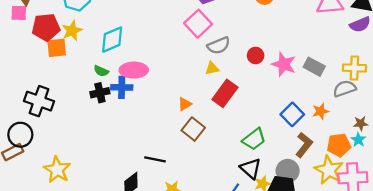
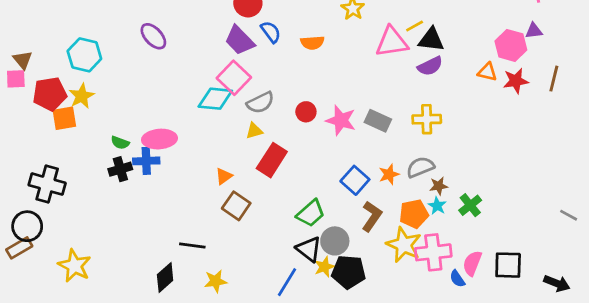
cyan diamond: (112, 40) -> (215, 99), moved, turned 32
gray semicircle: (345, 89) -> (420, 167), moved
gray circle: (288, 171) -> (335, 241), moved

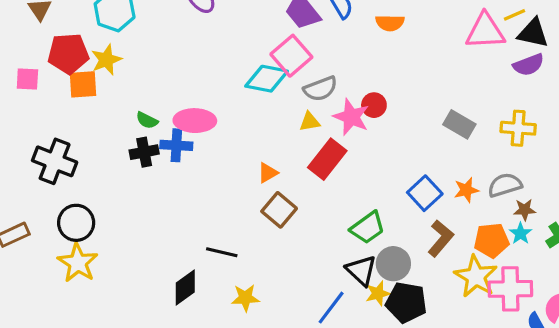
pink square: (16, 79) -> (27, 79), moved
pink star: (341, 120) -> (351, 117), moved
black circle: (27, 226) -> (76, 223), moved

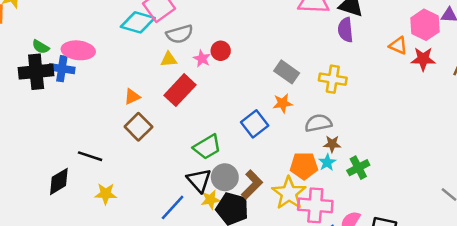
purple semicircle: (529, 65) -> (345, 30), turned 100
pink star: (351, 117) -> (202, 59), size x0.6
black cross: (144, 152) -> (36, 72), size x1.5
orange star: (466, 190) -> (283, 103), moved
brown L-shape: (441, 238) -> (252, 185), moved

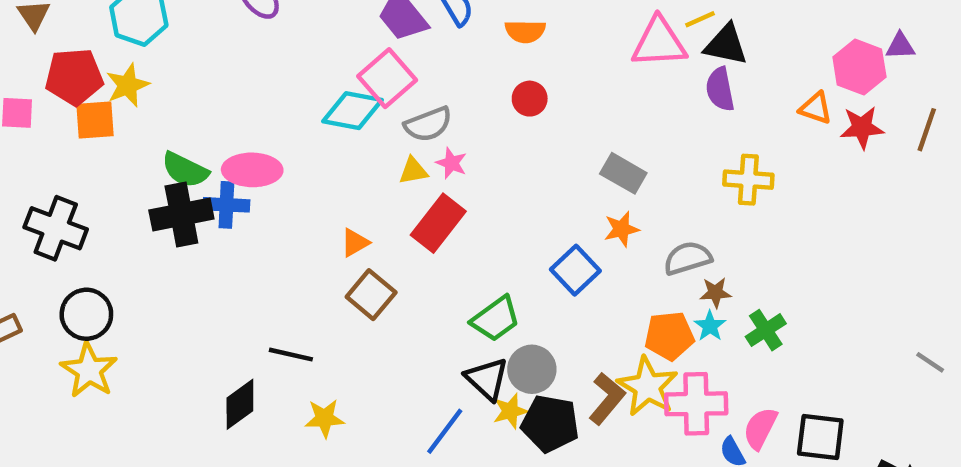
green semicircle: (41, 47) -> (185, 170), size x1.5
red circle: (221, 51) -> (530, 99), moved
pink star: (202, 59) -> (451, 163), moved
yellow cross: (333, 79) -> (748, 180), moved
brown L-shape: (252, 185) -> (607, 399), moved

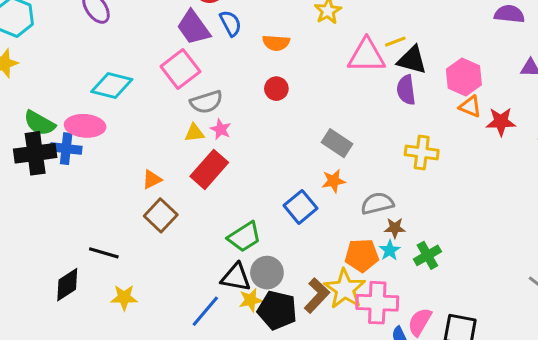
pink hexagon: (859, 67) -> (464, 77), moved
cyan diamond: (353, 111) -> (112, 86), moved
black triangle: (487, 379) -> (236, 277), turned -36

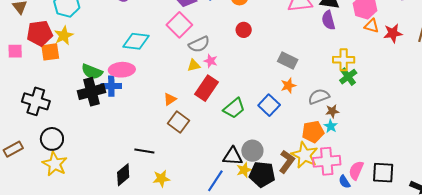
green trapezoid: (244, 237) -> (234, 108), moved
green cross: (427, 255) -> (348, 77), moved

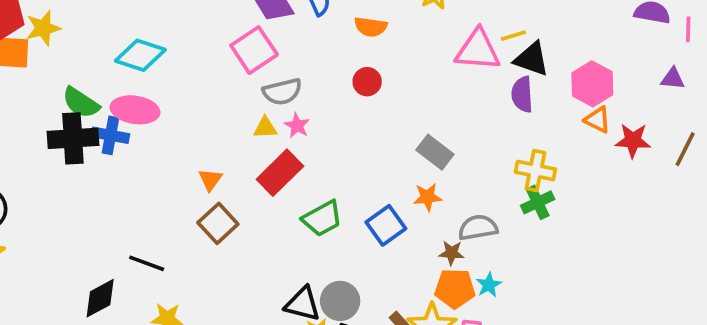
cyan diamond: (136, 41) -> (140, 55), moved
orange triangle: (170, 99) -> (210, 180), turned -32
brown star: (332, 111) -> (452, 253), moved

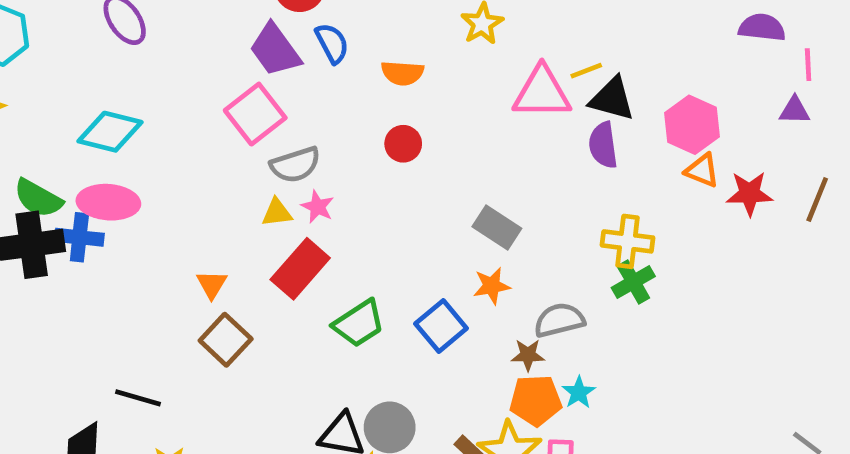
pink line: (688, 29) -> (808, 65), moved

